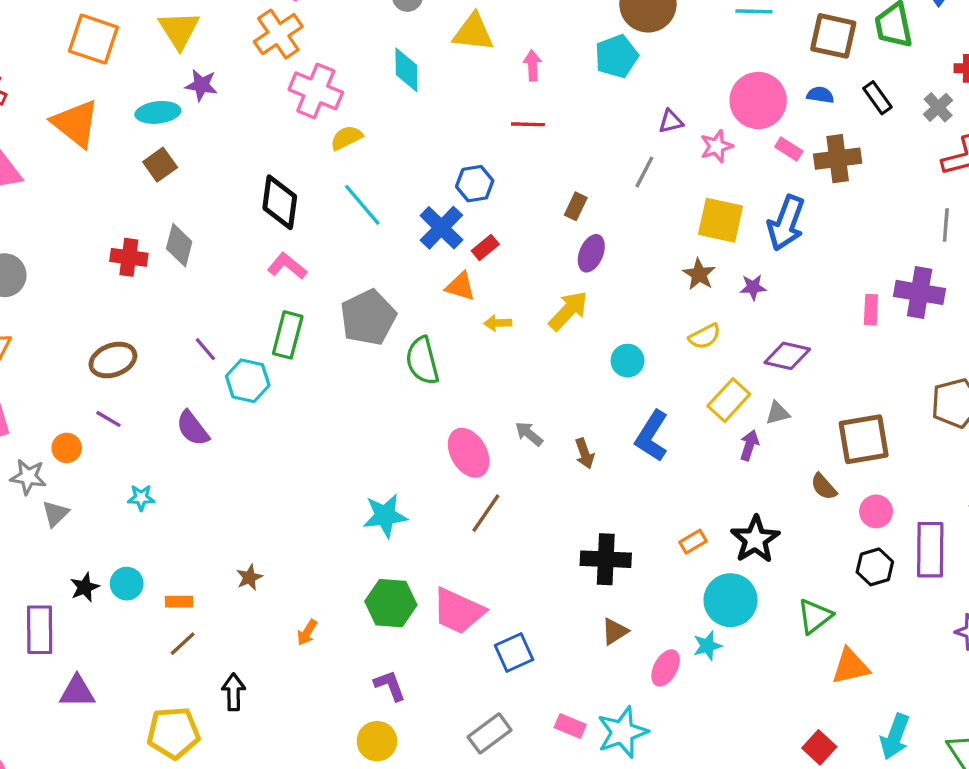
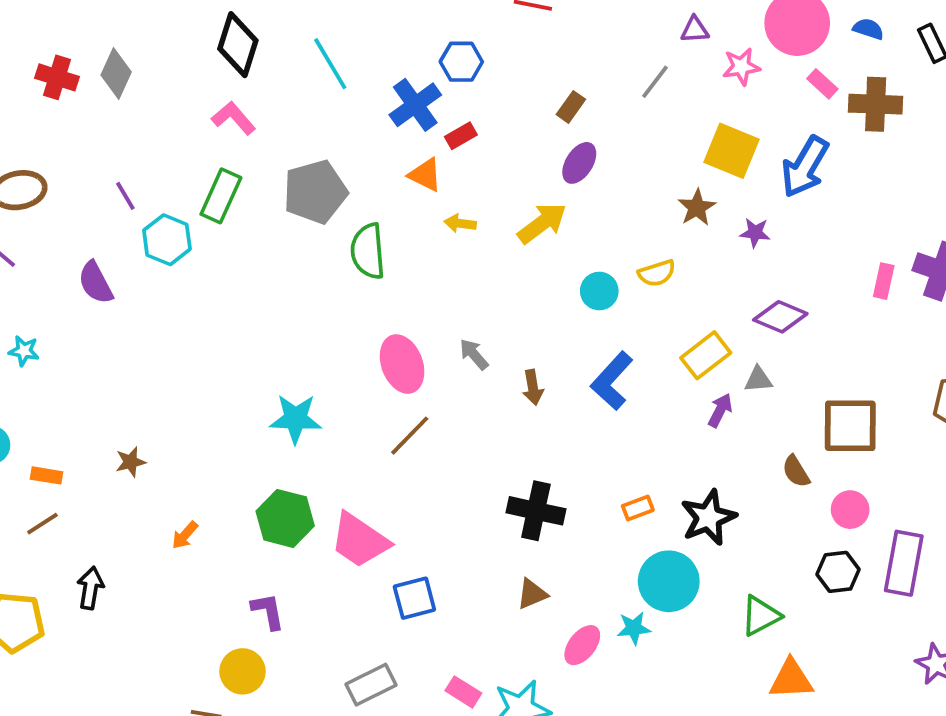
yellow semicircle: (705, 336) -> (657, 273), moved

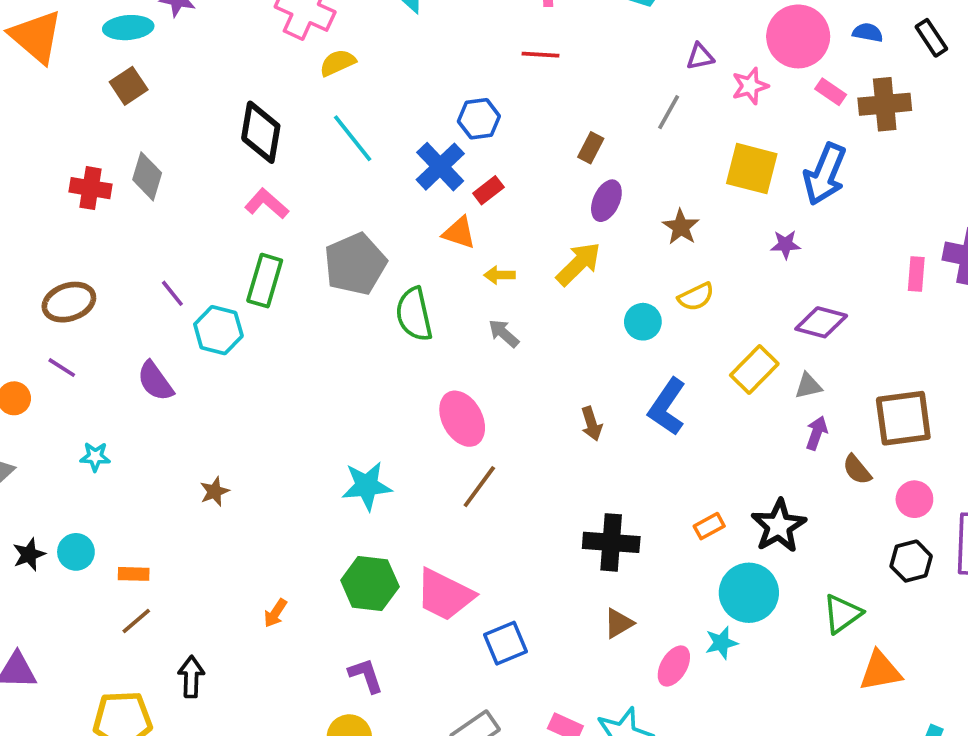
brown star: (697, 208) -> (681, 227), moved
gray arrow: (474, 354) -> (504, 333), moved
purple arrow: (720, 410) -> (817, 433), moved
brown star: (131, 462) -> (214, 491), moved

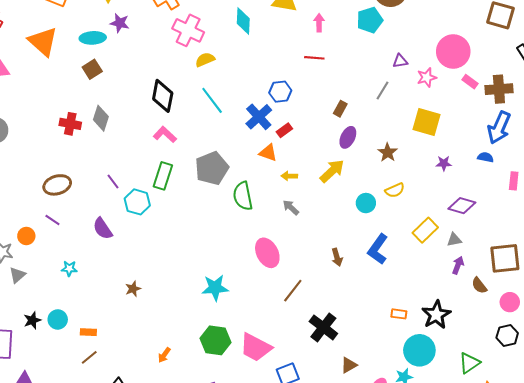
blue semicircle: (868, 33) -> (486, 157), moved
blue arrow: (825, 174) -> (499, 128), moved
brown line: (479, 487) -> (293, 291), moved
orange rectangle: (709, 526) -> (399, 314), turned 35
black cross: (611, 542) -> (323, 327), moved, turned 32

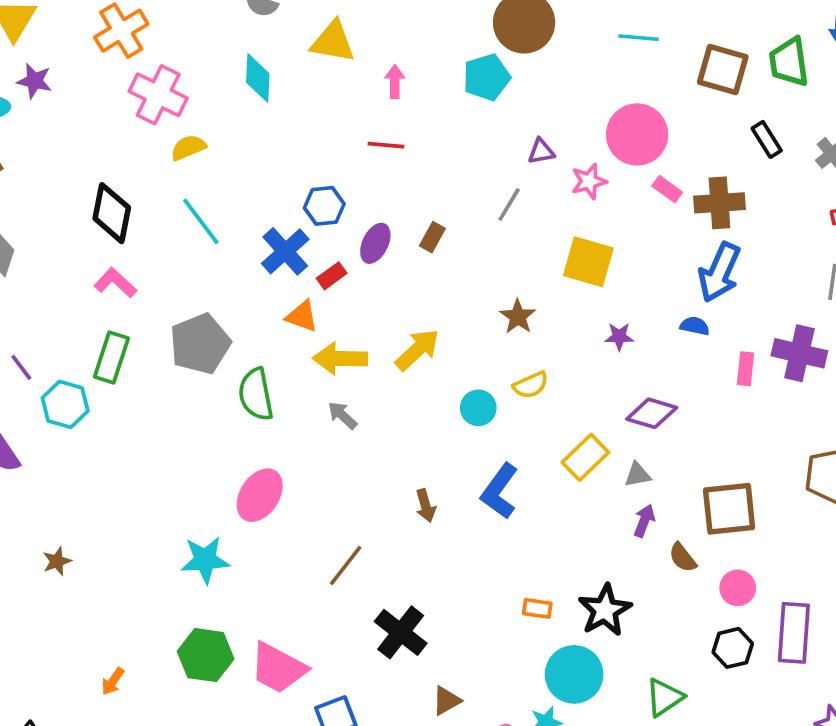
purple ellipse: (348, 137) -> (375, 243), moved
yellow arrow: (289, 176) -> (340, 359), size x1.8
pink ellipse: (267, 253) -> (260, 495), moved, turned 60

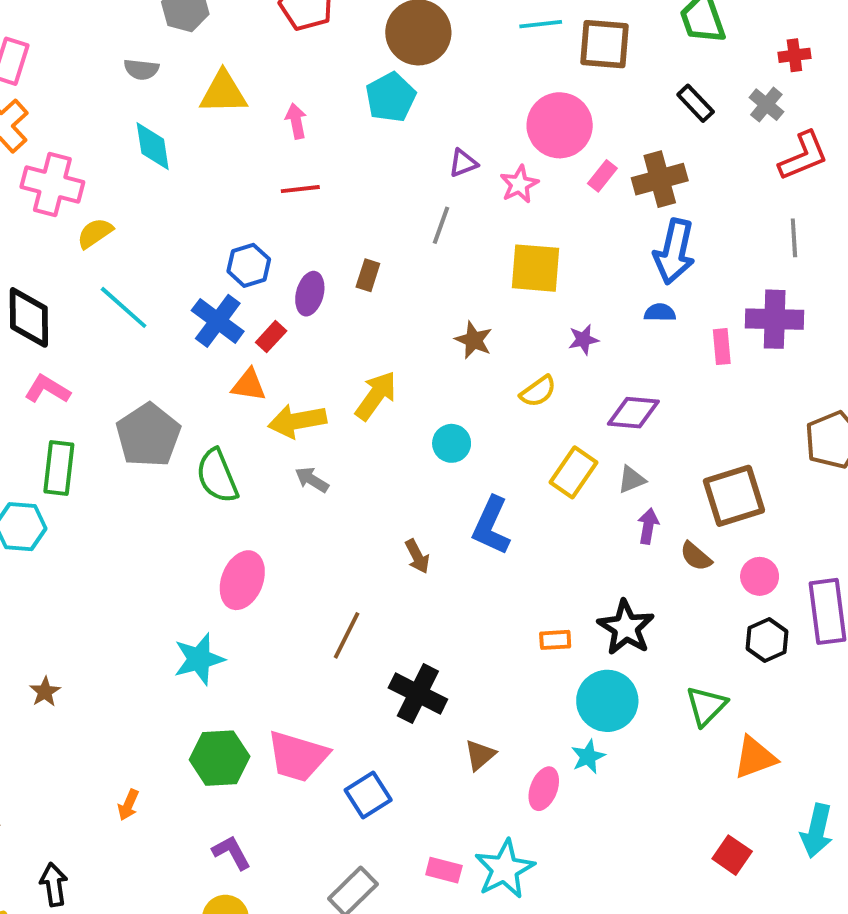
brown square: (723, 69) -> (604, 44), moved
pink rectangle: (667, 189) -> (602, 176), turned -76
yellow semicircle: (531, 385) -> (538, 391), moved

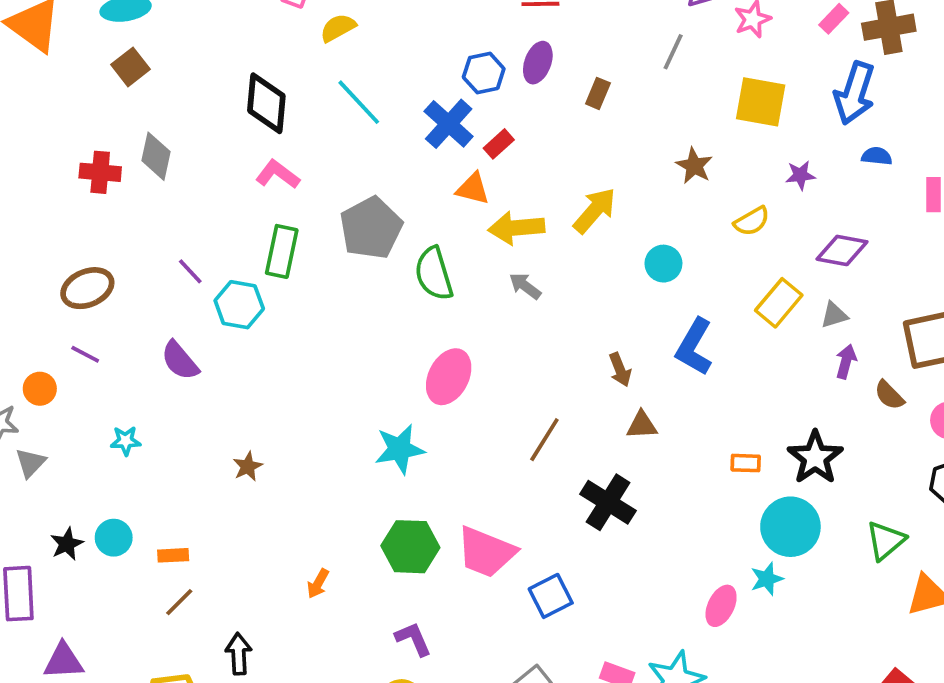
blue arrow: (674, 252) -> (855, 93), moved
purple ellipse: (310, 294) -> (538, 63), moved
brown triangle: (480, 755) -> (642, 425), moved, turned 32

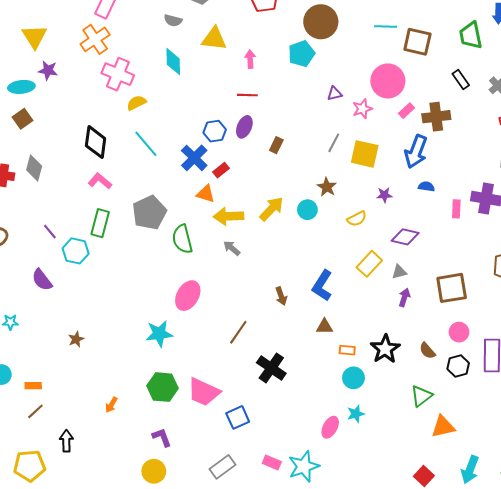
gray line: (673, 52) -> (334, 143), moved
cyan circle: (663, 264) -> (307, 210), moved
brown semicircle: (889, 395) -> (427, 351), moved
brown triangle: (642, 425) -> (324, 327), moved
cyan circle: (790, 527) -> (353, 378), moved, size x0.7

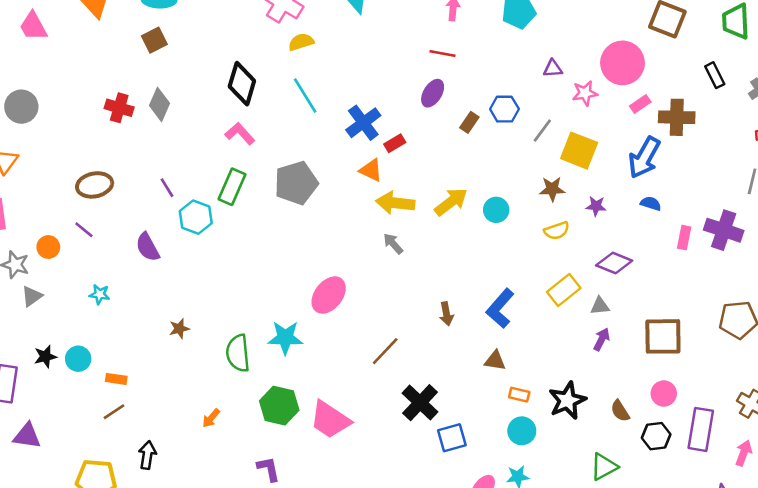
blue hexagon: (215, 131) -> (504, 109), moved
brown star: (327, 187) -> (552, 189), moved, turned 30
green semicircle: (182, 239) -> (238, 353), moved
blue square: (238, 417) -> (452, 438), moved

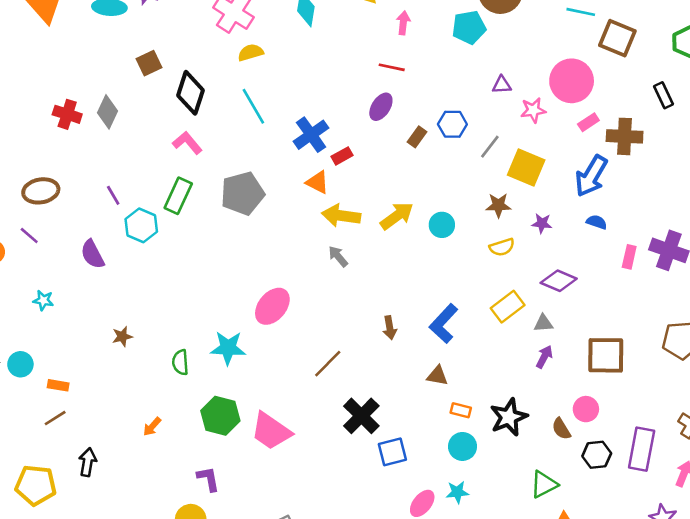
brown square: (154, 40) -> (149, 63), moved
green semicircle: (238, 353) -> (180, 362), size x0.7
pink circle: (664, 394) -> (586, 409), moved

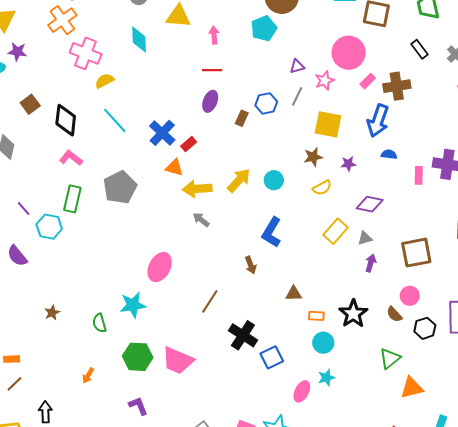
gray line: (490, 147) -> (297, 96), moved
blue L-shape: (444, 324) -> (272, 232), moved

